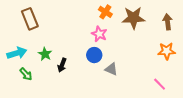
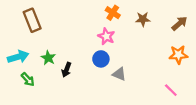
brown star: (133, 18) -> (143, 19), size x0.6
brown arrow: (168, 22) -> (179, 23), turned 56

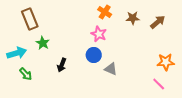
brown arrow: (179, 23) -> (158, 22), moved
orange star: (178, 55) -> (166, 62), moved
green star: (48, 58) -> (43, 43), moved

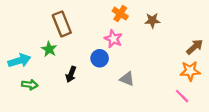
brown rectangle: (30, 19) -> (62, 24), moved
brown arrow: (158, 22) -> (195, 47), moved
blue circle: (94, 55) -> (100, 58), moved
green arrow: (26, 74) -> (30, 85), turned -40

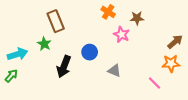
pink star: (113, 39) -> (122, 35), moved
black arrow: (71, 74) -> (64, 66), size x1.5
green arrow: (30, 85) -> (11, 76), moved, turned -56
pink line: (182, 96) -> (154, 83), moved

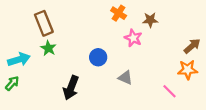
brown rectangle: (56, 21) -> (44, 23), moved
black arrow: (64, 66) -> (71, 88), moved

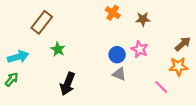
brown rectangle: (44, 23) -> (42, 22), turned 60
pink star: (133, 38) -> (140, 49), moved
green star: (48, 48) -> (58, 49), moved
blue circle: (98, 57) -> (117, 55), moved

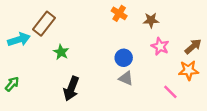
pink star: (140, 49) -> (160, 46), moved
cyan arrow: (18, 57) -> (19, 40), moved

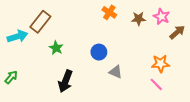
pink star: (160, 46) -> (162, 17), moved
brown arrow: (193, 46) -> (177, 32), moved
blue circle: (124, 58) -> (99, 52), moved
orange star: (189, 70) -> (160, 64), moved

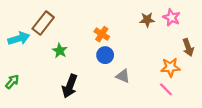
orange cross: (109, 12) -> (102, 34), moved
brown arrow: (177, 32) -> (188, 47), moved, turned 112

